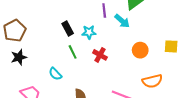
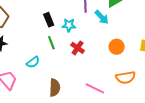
cyan semicircle: (55, 74) -> (33, 62), turned -88

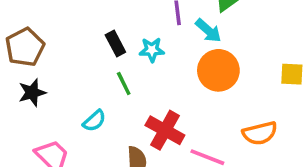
orange circle: (117, 47) -> (218, 70), moved, size x1.5
red cross: (78, 48) -> (165, 130), moved, size x1.5

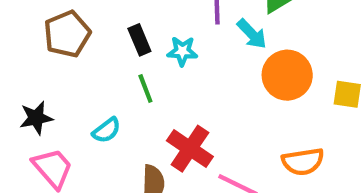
brown pentagon: (25, 47) -> (67, 34), moved
orange circle: (218, 70) -> (287, 75), moved
black star: (32, 93) -> (36, 118), moved

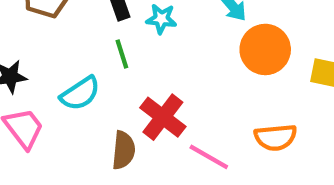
cyan semicircle: (107, 130) -> (80, 93), size x1.4

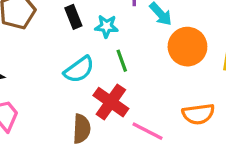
green line: (122, 54) -> (122, 61), moved
cyan semicircle: (80, 93) -> (79, 70), moved

